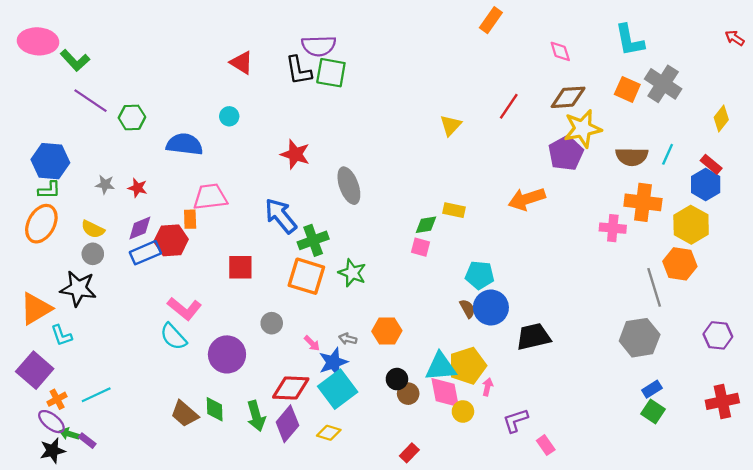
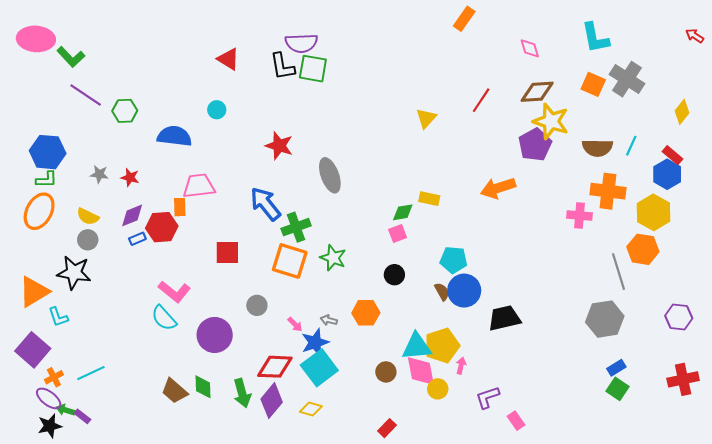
yellow star: (583, 129) -> (551, 121), turned 30
pink square: (420, 247) -> (398, 233), turned -36
blue rectangle: (145, 253) -> (137, 239), size x0.6
black circle: (397, 379) -> (394, 275), moved

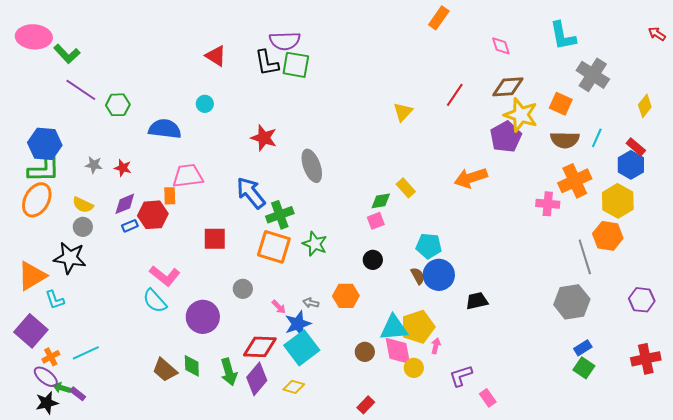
orange square: (593, 84) -> (561, 104), moved
green L-shape: (46, 180) -> (44, 170), size x1.6
orange cross: (608, 191) -> (575, 181), turned -32
yellow rectangle: (429, 199) -> (406, 188), turned 36
black trapezoid: (504, 318) -> (477, 301), size x0.7

